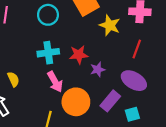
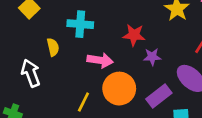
cyan cross: (48, 53) -> (80, 24), moved
pink arrow: (55, 82) -> (100, 60), turned -65

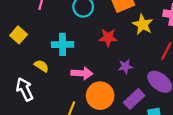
red star: (134, 35) -> (108, 38), moved
yellow semicircle: (53, 47) -> (41, 66), turned -40

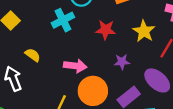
yellow star: (143, 24) -> (144, 31), moved
cyan cross: (63, 44) -> (63, 20), moved, turned -30

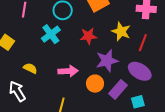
purple star: (122, 62) -> (107, 61), size x1.6
orange circle: (93, 91) -> (95, 84), moved, size x0.7

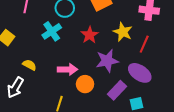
red star: (88, 36) -> (90, 35), turned -30
orange circle: (95, 84) -> (85, 84), moved
white arrow: (17, 91) -> (15, 87), turned -120

